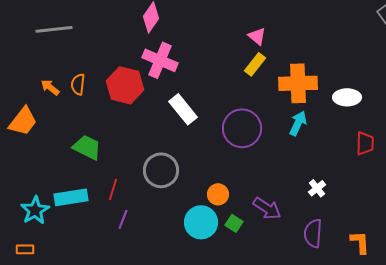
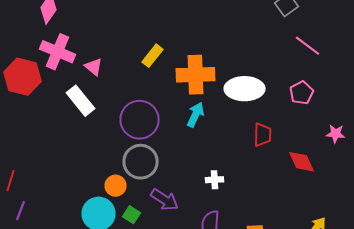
pink triangle: (257, 36) -> (94, 67), moved
white ellipse: (347, 97) -> (244, 89), size x1.4
gray circle: (161, 170) -> (140, 162), moved
white cross: (317, 188) -> (214, 180), turned 36

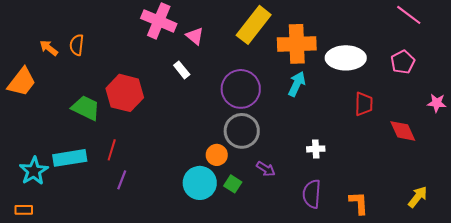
yellow rectangle: (152, 56) -> (254, 25), size x1.6
red hexagon: (22, 77) -> (125, 93), moved
white rectangle: (80, 101) -> (182, 70), size x0.6
purple arrow: (164, 200) -> (266, 169), size x0.7

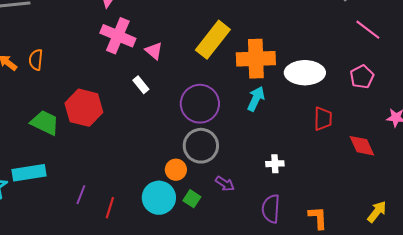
red line: (112, 150) -> (110, 208), moved

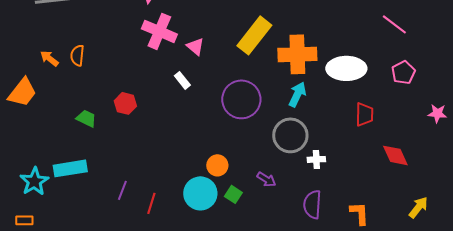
pink line: (368, 30) -> (394, 24), moved
red hexagon: (84, 108) -> (125, 103), size x0.6
green trapezoid: (45, 123) -> (86, 118), size x0.7
gray circle: (201, 146) -> (290, 135), moved
red diamond: (362, 146) -> (395, 155), moved

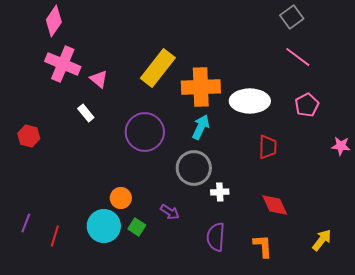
red diamond: (395, 155) -> (275, 205), moved

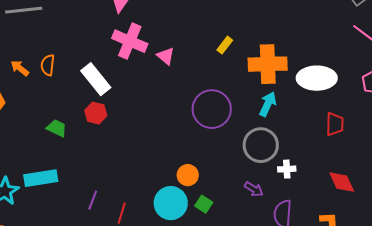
yellow rectangle: (158, 68) -> (225, 45), size x0.5
white rectangle: (86, 113) -> (96, 79), moved, size x1.8
purple arrow: (170, 212) -> (254, 189), moved

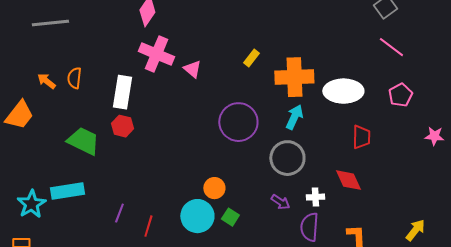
white rectangle: (96, 79) -> (122, 92), turned 48
green trapezoid: (57, 128) -> (83, 141), size x1.6
white cross: (287, 169) -> (315, 197), moved
red diamond: (342, 182) -> (348, 180), moved

